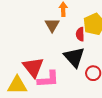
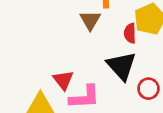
red triangle: (33, 67) -> (63, 80), size x0.7

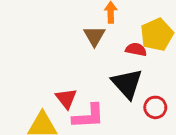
red semicircle: (130, 33) -> (136, 49), turned 102

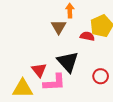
black triangle: (127, 84) -> (68, 62), moved

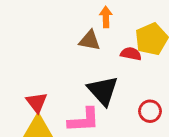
brown triangle: (59, 27) -> (90, 41), turned -49
red triangle: (39, 70) -> (37, 102), moved

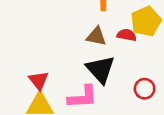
brown triangle: (90, 41) -> (96, 36), moved

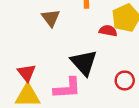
brown triangle: (96, 36) -> (51, 18), moved, turned 42

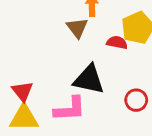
brown triangle: (51, 18) -> (77, 28), moved
black triangle: (84, 63) -> (89, 79), turned -36

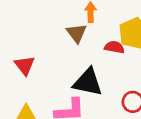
red triangle: (23, 91) -> (25, 65), moved

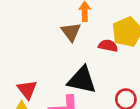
red triangle: (25, 65) -> (27, 90), moved

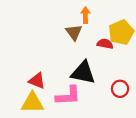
red triangle: (27, 90) -> (37, 81), turned -30

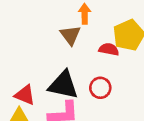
black triangle: (83, 73) -> (63, 85), moved
red circle: (120, 89) -> (100, 88), moved

